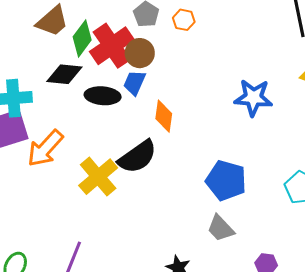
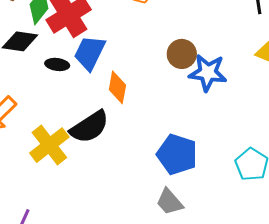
brown circle: (140, 53) -> (182, 54), moved
blue trapezoid: (134, 83) -> (90, 53), size x1.4
black ellipse: (103, 96) -> (57, 64), size x0.7

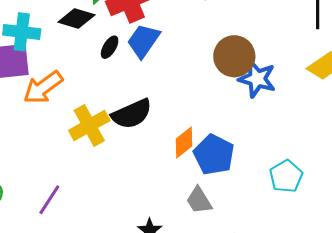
brown circle: (182, 54) -> (234, 56), size x1.4
black ellipse: (57, 64) -> (110, 47), turned -75
orange diamond: (117, 87) -> (184, 142), moved, turned 32

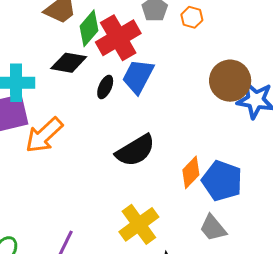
yellow cross: (89, 125) -> (139, 224), moved

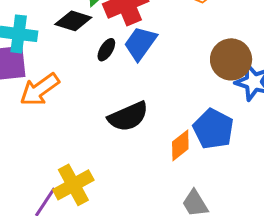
blue pentagon: (222, 181) -> (213, 129), moved
yellow cross: (139, 224) -> (73, 185), moved

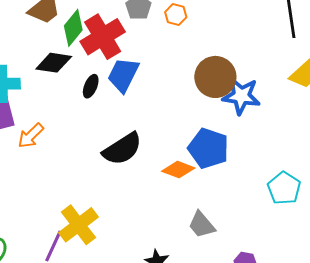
orange arrow: (40, 90) -> (31, 136), size x0.7
orange diamond: (180, 145) -> (178, 170), turned 68

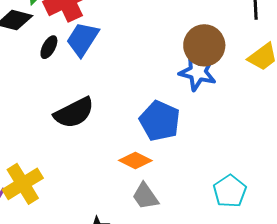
brown circle: (215, 77) -> (204, 45), moved
orange diamond: (178, 170) -> (135, 160), moved
cyan pentagon: (284, 188) -> (230, 191), moved

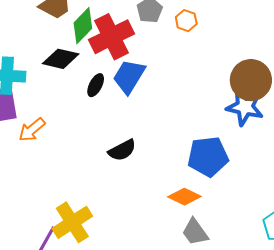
black semicircle: (74, 113) -> (122, 150), size x0.7
blue pentagon: (160, 121) -> (208, 156), turned -30

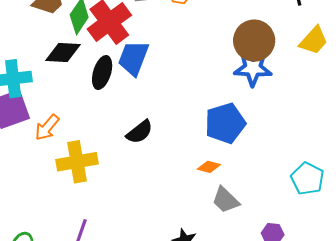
black ellipse: (96, 85) -> (102, 72), size x1.4
orange diamond: (184, 197) -> (209, 167), size x0.7
yellow cross: (72, 222) -> (77, 162), moved, turned 33

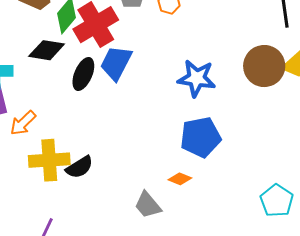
brown circle: (254, 41) -> (264, 66), moved
blue star: (253, 68) -> (197, 78), moved
black semicircle: (139, 132) -> (79, 167), moved
gray trapezoid: (226, 200) -> (148, 205), moved

